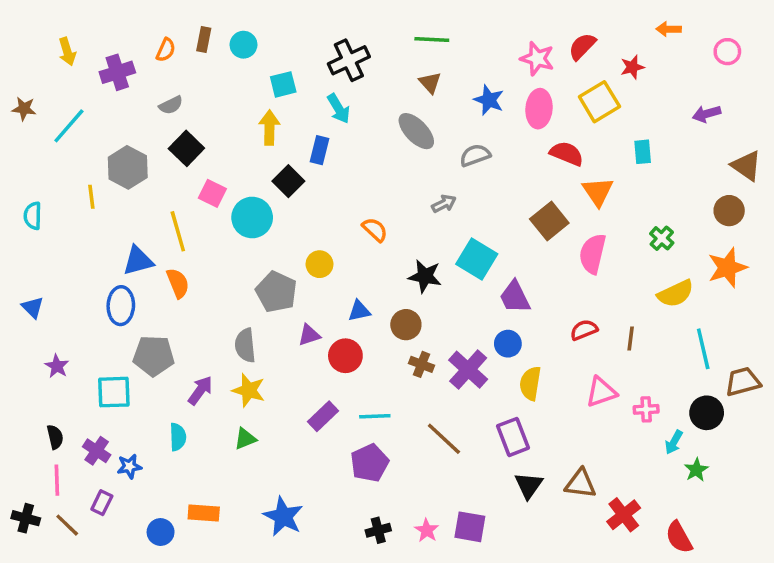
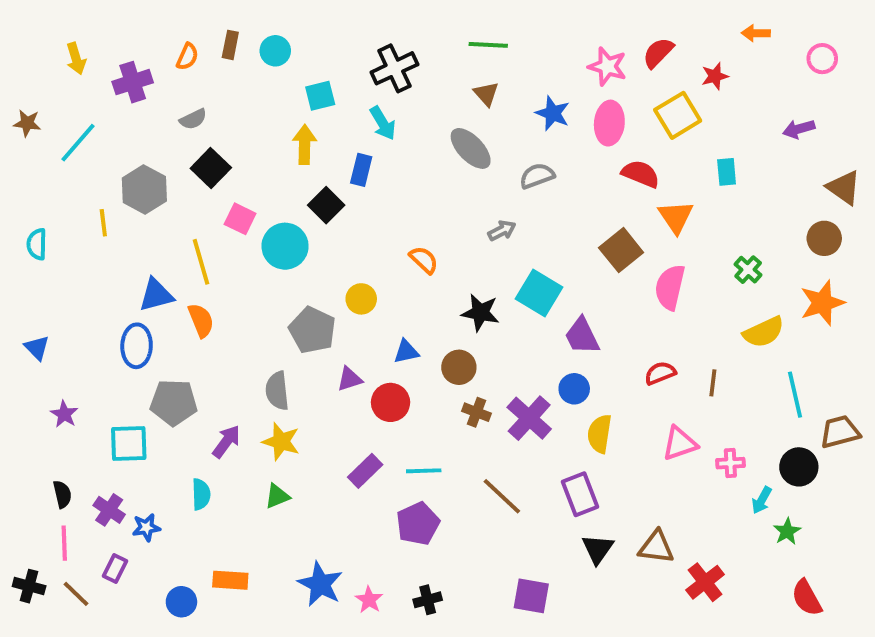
pink star: (427, 530) -> (369, 600), moved
red semicircle: (679, 537) -> (807, 598), moved

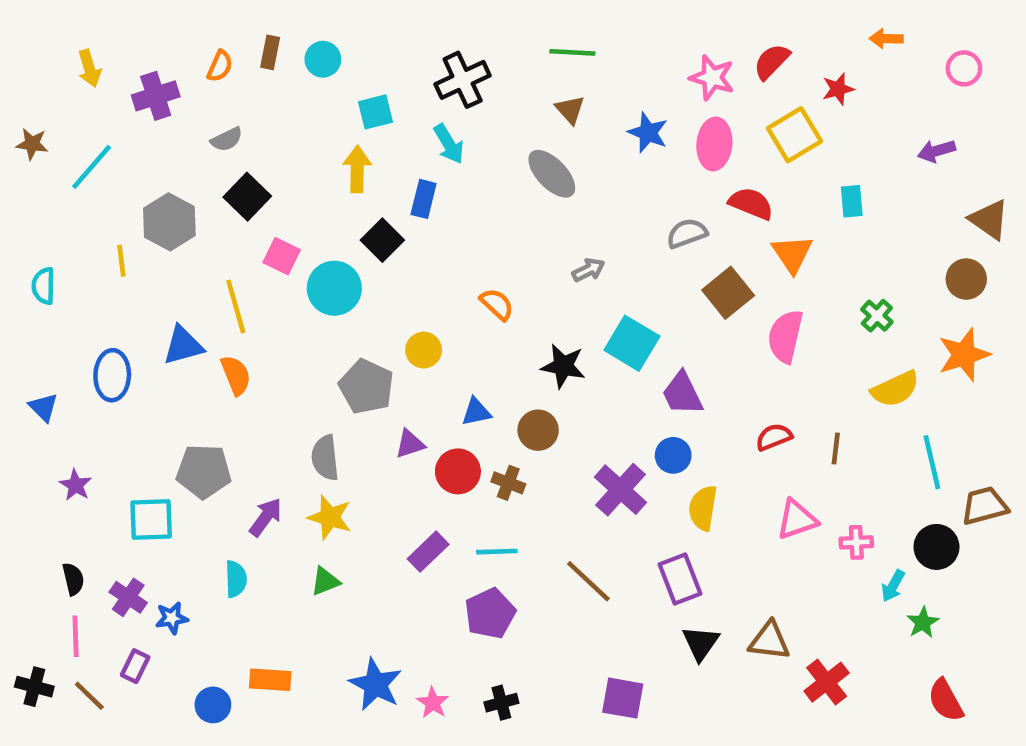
gray semicircle: (537, 176) -> (687, 233), moved
blue ellipse: (137, 346) -> (112, 375), moved
brown cross: (476, 412) -> (508, 483), moved

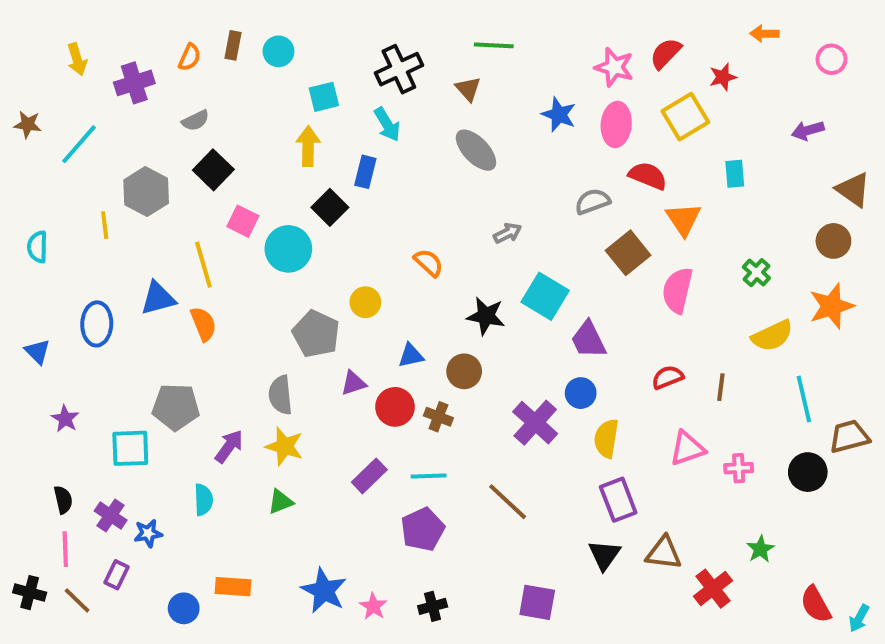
brown triangle: (570, 110) -> (468, 89), moved
purple rectangle: (680, 579) -> (618, 500), moved
cyan arrow: (893, 586) -> (859, 618), moved
green star: (923, 623) -> (760, 549), moved

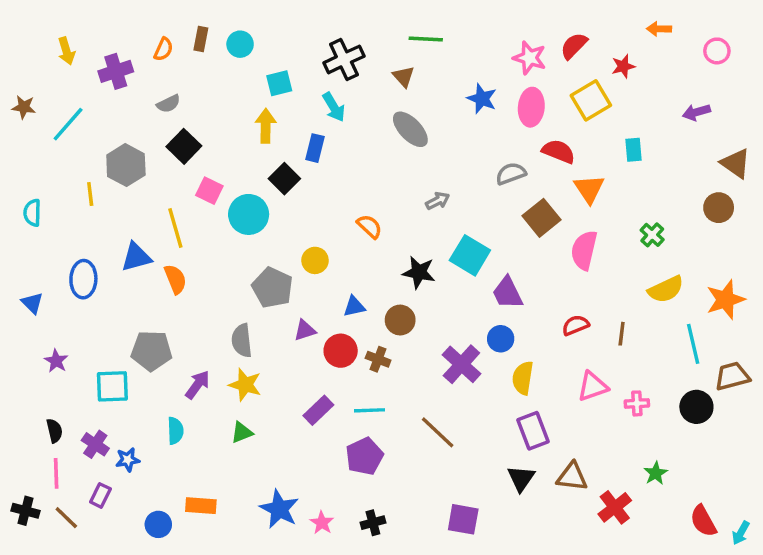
orange star: (831, 306) -> (725, 300), moved

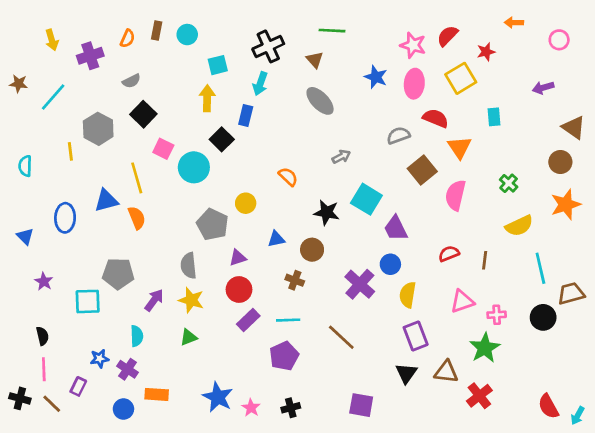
cyan arrow: (334, 107) -> (260, 84), turned 50
orange star: (725, 300) -> (566, 205), moved
red circle: (341, 351) -> (239, 290), moved
purple cross: (95, 444) -> (127, 369), moved
green star: (656, 473) -> (485, 348), moved, size x1.6

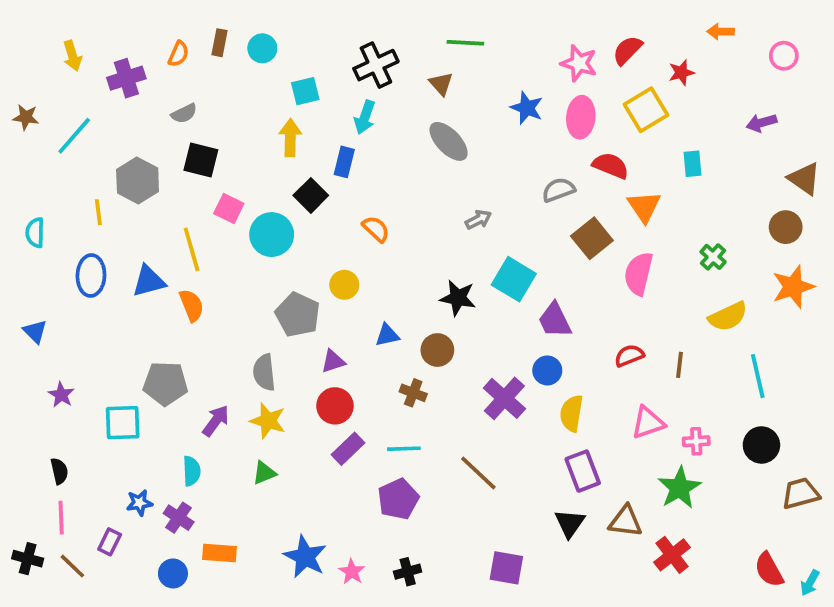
black square: (143, 114) -> (201, 160), turned -30
orange semicircle: (288, 177) -> (376, 229), moved
blue ellipse: (65, 218) -> (91, 276), moved
brown trapezoid: (571, 293) -> (801, 493), moved

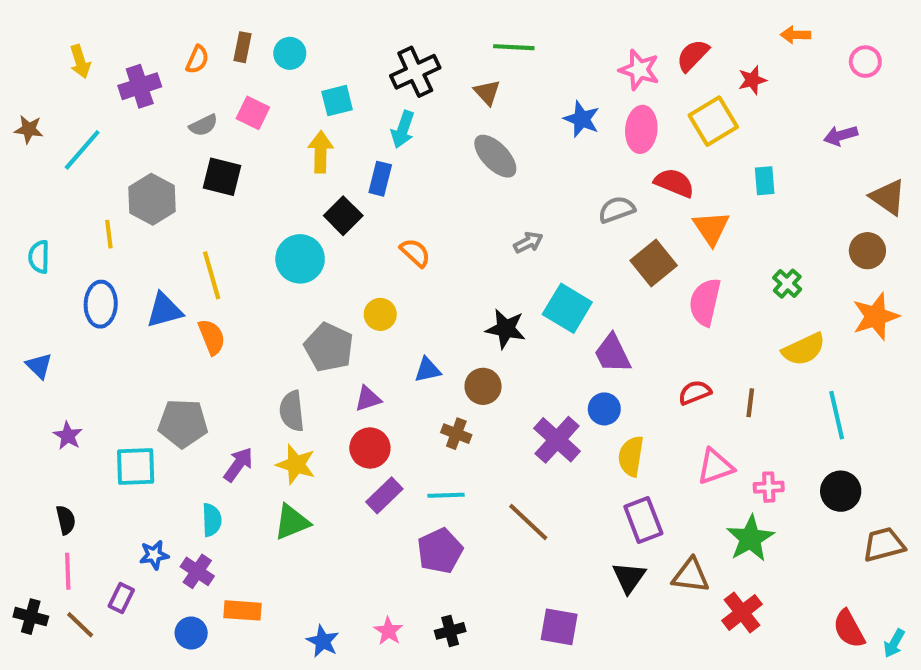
pink square: (229, 208) -> (253, 113), moved
green triangle: (264, 473) -> (292, 522), size x1.4
blue star: (305, 557) -> (323, 641), moved, size x0.7

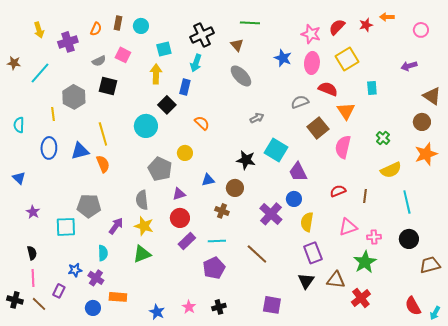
red star: (752, 80) -> (366, 25), moved

